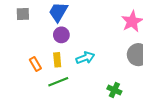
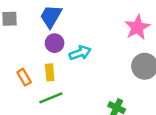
cyan arrow: (85, 58) -> (80, 53), moved

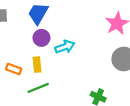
orange rectangle: (24, 77) -> (14, 69), turned -40

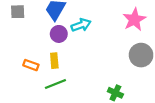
cyan arrow: (65, 47) -> (81, 25), moved

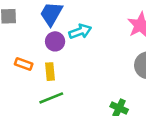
orange rectangle: (31, 65) -> (24, 64), moved

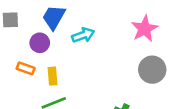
purple circle: (55, 41) -> (40, 43), moved

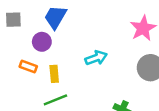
cyan arrow: (83, 35) -> (96, 58), moved

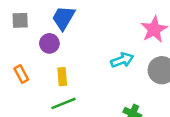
cyan arrow: (96, 58) -> (122, 60), moved
orange rectangle: (28, 66) -> (21, 74), moved, turned 42

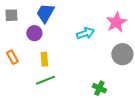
cyan arrow: (122, 60) -> (85, 33), moved

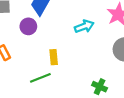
yellow rectangle: (44, 59) -> (54, 57), moved

